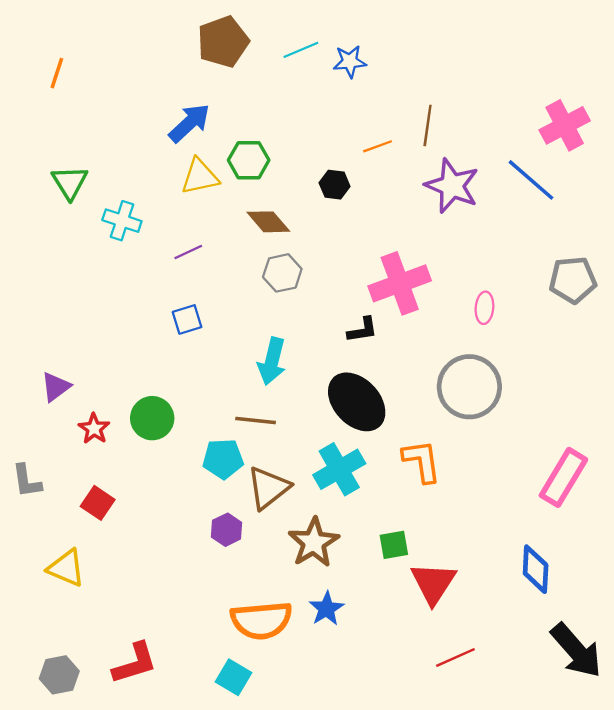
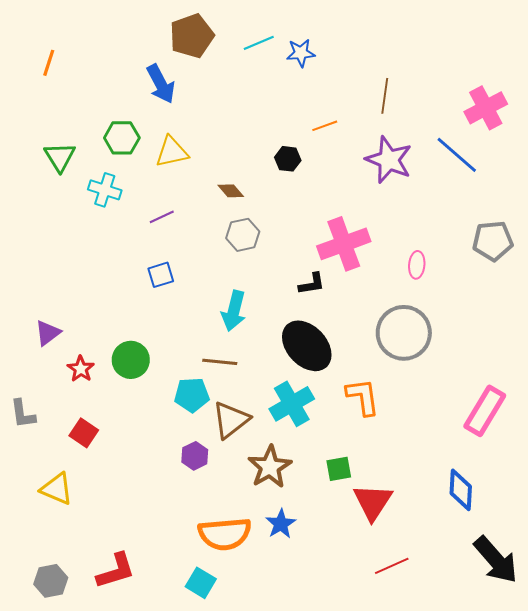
blue arrow: (189, 123) -> (161, 84), moved, turned 105
brown line: (428, 125) -> (385, 96), moved
green hexagon: (249, 160) -> (122, 138), moved
brown diamond: (268, 222) -> (231, 191), size x0.7

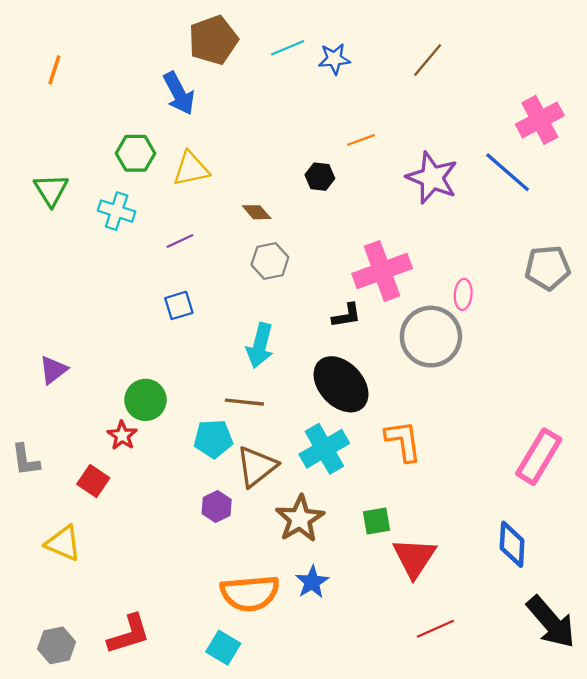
brown line: (385, 96) -> (428, 60), moved, turned 32
green triangle: (60, 157) -> (51, 190), moved
gray circle: (404, 333) -> (431, 337), moved
red star: (81, 369) -> (122, 435), moved

